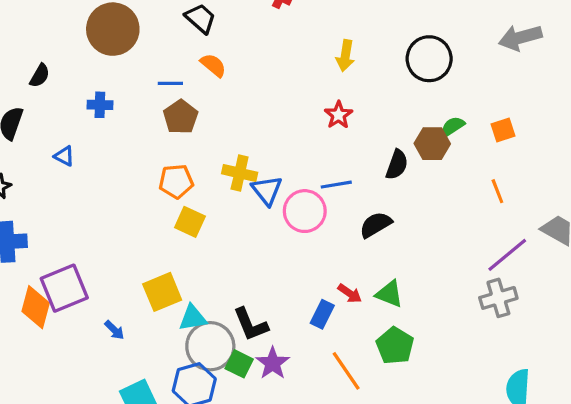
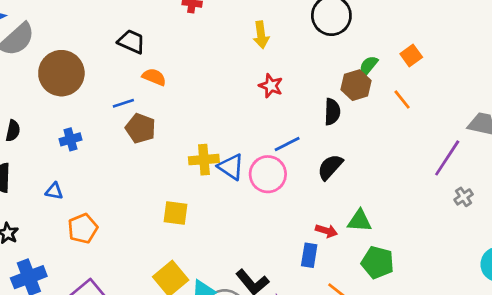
orange pentagon: (176, 181) -> (83, 228), moved
orange line: (497, 191) -> (402, 99), moved
gray cross: (498, 298) -> (464, 197), moved, size x0.6

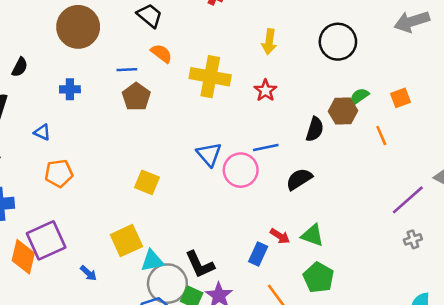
yellow cross: (204, 160) -> (210, 77), moved, size x1.4

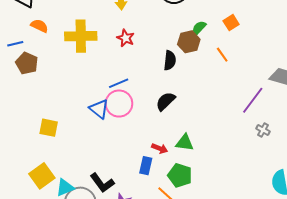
blue line: (266, 147) -> (119, 83), moved
blue triangle: (209, 154) -> (99, 109), moved
gray cross: (413, 239) -> (263, 130), turned -32
green pentagon: (319, 278) -> (180, 175), moved

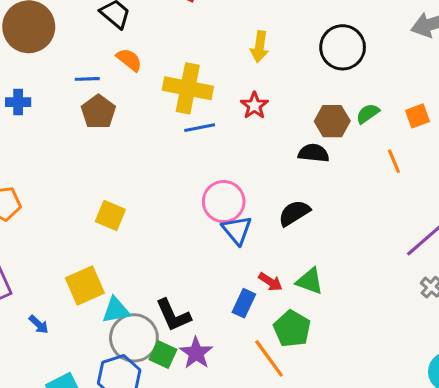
brown hexagon: (189, 42) -> (332, 121), moved
black semicircle: (170, 60) -> (314, 153), turned -102
blue line: (119, 83) -> (200, 128), moved
blue triangle: (99, 109) -> (237, 230), moved

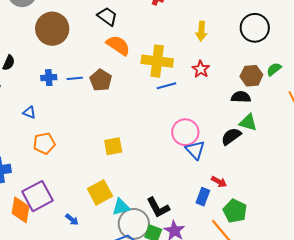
orange semicircle: (129, 60) -> (118, 45), size x1.4
blue line: (87, 79) -> (75, 78), moved
yellow square: (110, 215) -> (113, 146), turned -30
green triangle: (310, 281) -> (248, 123), moved

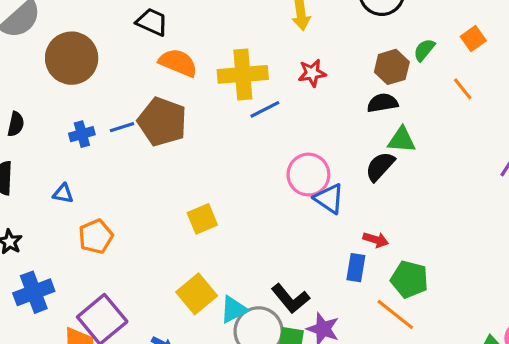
red star: (201, 69) -> (312, 73), turned -30
brown pentagon: (101, 80) -> (162, 122), size x1.4

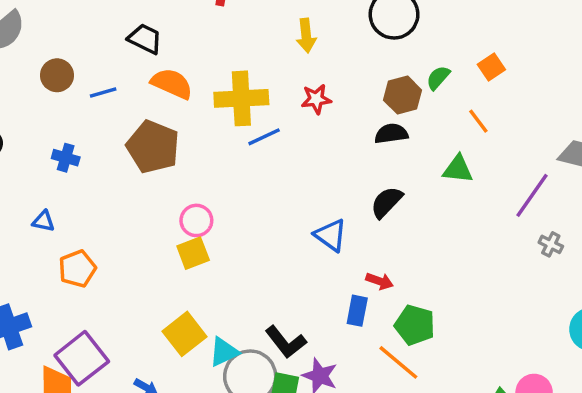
brown circle: (72, 58) -> (57, 75), size x0.6
blue line: (122, 127) -> (103, 93), moved
blue cross: (82, 134) -> (66, 158), turned 30
green triangle: (402, 140) -> (458, 169), moved
pink circle: (308, 175) -> (196, 220), moved, size x0.7

